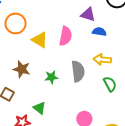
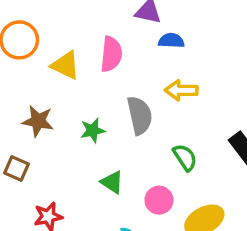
green semicircle: (110, 84) -> (185, 157), moved
green triangle: (39, 108) -> (112, 182), moved

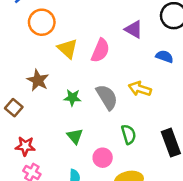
blue semicircle: (171, 41) -> (165, 56), moved
gray semicircle: (140, 115) -> (107, 97), turned -36

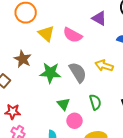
pink semicircle: (100, 50) -> (73, 35), turned 96
green star: (72, 98) -> (50, 73), size x1.5
green triangle: (75, 136) -> (63, 104), moved

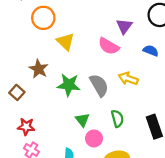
purple triangle: (99, 18) -> (124, 26), turned 35
pink semicircle: (73, 35) -> (109, 46), moved

